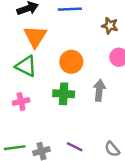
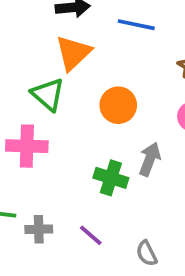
green cross: (64, 94) -> (111, 178), moved
pink cross: (21, 101) -> (27, 146), size x1.5

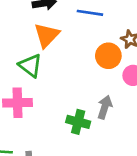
orange circle: (118, 105) -> (108, 56), moved

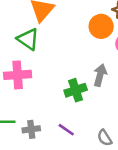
green cross: (78, 122) -> (76, 90), turned -30

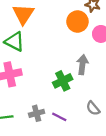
gray cross: (31, 129) -> (37, 113), moved
gray semicircle: (105, 138) -> (93, 108), moved

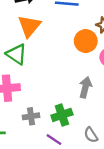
green cross: (63, 81) -> (62, 115), moved
gray cross: (37, 113) -> (31, 116), moved

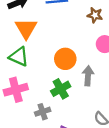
orange circle: (86, 41) -> (65, 59), moved
green cross: (62, 115) -> (61, 89), moved

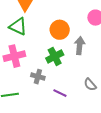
gray cross: (43, 112) -> (38, 77), turned 32

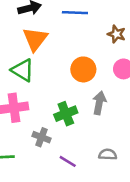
orange circle: (60, 30) -> (83, 69), moved
gray semicircle: (90, 85) -> (108, 154), turned 128

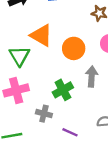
orange triangle: (35, 39) -> (41, 35), moved, turned -30
green triangle: (23, 70) -> (20, 56), turned 35

